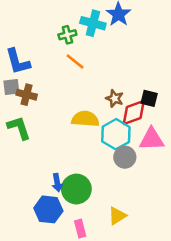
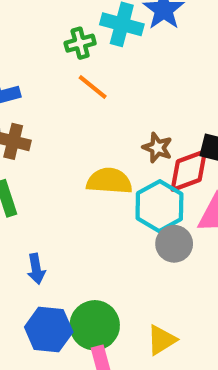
blue arrow: (57, 183) -> (36, 269), moved
green circle: (76, 189) -> (95, 325), moved

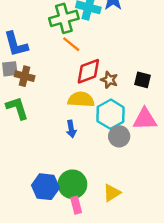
green cross: (80, 43) -> (64, 18), size x1.6
red diamond: (189, 171) -> (88, 71), moved
blue arrow: (36, 269) -> (71, 129), moved

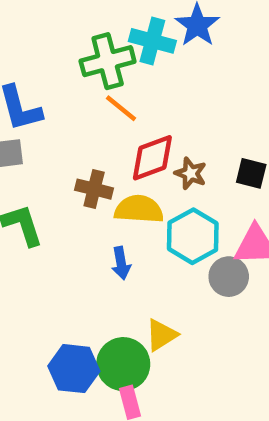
brown cross: (25, 76) -> (94, 189), moved
gray circle: (119, 136) -> (229, 277), moved
yellow triangle: (112, 193) -> (161, 335), moved

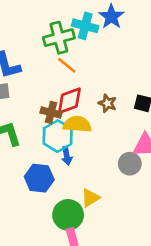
red diamond: (152, 158) -> (69, 101), moved
cyan hexagon: (193, 236) -> (58, 136), moved
blue hexagon: (74, 369) -> (39, 178), moved

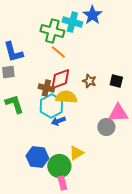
green cross: (59, 38) -> (52, 31), turned 30
blue arrow: (67, 156) -> (58, 121), turned 80
blue hexagon: (39, 178) -> (37, 157), moved

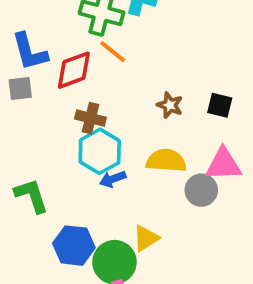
red diamond: (60, 79) -> (74, 70), moved
yellow semicircle: (66, 97) -> (166, 161), moved
green L-shape: (14, 104) -> (31, 196), moved

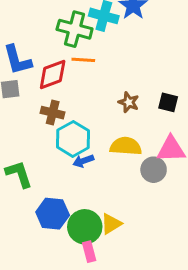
orange line: (113, 52) -> (83, 60), turned -35
brown cross: (90, 118) -> (53, 113), moved
yellow triangle: (146, 238) -> (111, 224), moved

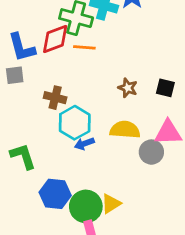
red diamond: (53, 75) -> (55, 39), moved

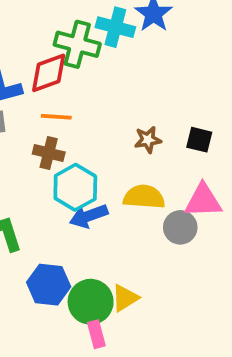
orange line: (84, 47) -> (56, 117), moved
brown star: (128, 88) -> (148, 140), turned -30
blue arrow: (84, 144) -> (89, 216), size x1.4

